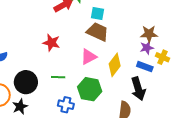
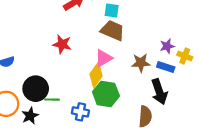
brown star: (149, 34) -> (141, 63), moved
yellow diamond: (115, 65) -> (96, 75), moved
green line: (58, 77) -> (52, 100), moved

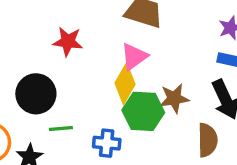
brown star: (141, 63) -> (174, 98), moved
black circle: (36, 89) -> (36, 94), moved

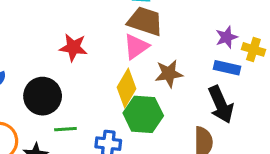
pink triangle: (134, 57) -> (136, 47), moved
brown star: (174, 98) -> (169, 74), moved

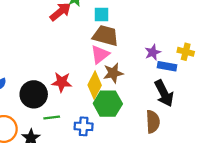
purple star: (227, 37) -> (153, 52), moved
red star: (73, 47) -> (62, 82), moved
brown star: (169, 74) -> (113, 73), moved

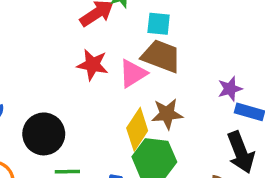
pink triangle: (100, 54) -> (133, 73), moved
red star: (62, 82) -> (92, 65), moved

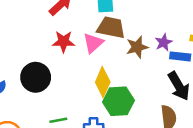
brown star: (167, 114) -> (137, 47), moved
black circle: (44, 134) -> (36, 77), moved

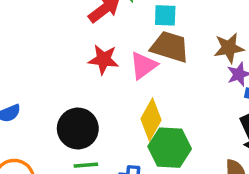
brown star: (137, 47) -> (229, 48), moved
black circle: (36, 77) -> (78, 129), moved

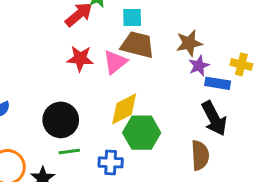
yellow diamond: (151, 119) -> (124, 109), turned 36

